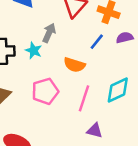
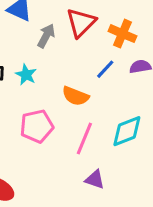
gray arrow: (49, 33) -> (46, 36), moved

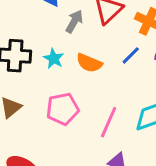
orange semicircle: (75, 96) -> (89, 63), moved

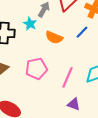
cyan star: (54, 59) -> (30, 24), moved

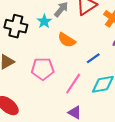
blue line: (82, 32) -> (93, 58), moved

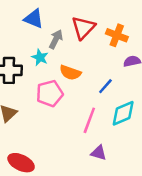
pink pentagon: (43, 69) -> (50, 93), moved

